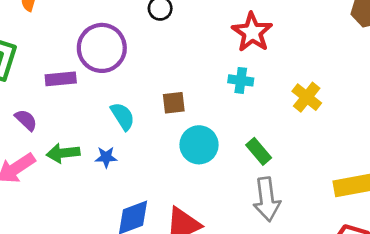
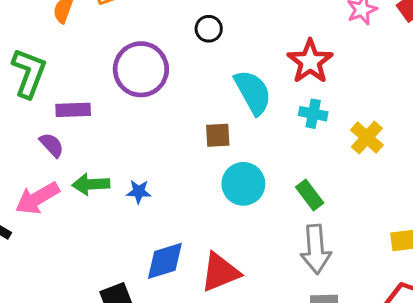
purple rectangle: (61, 79) -> (73, 110), moved
cyan cross: (241, 80) -> (313, 114), moved
cyan semicircle: (123, 116) -> (253, 92), moved, size x1.4

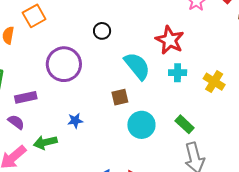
blue star: (139, 192) -> (75, 121), moved

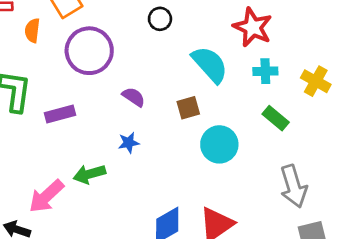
purple circle: (64, 64) -> (89, 51), moved
purple semicircle: (16, 122) -> (134, 97), moved
green rectangle: (185, 124) -> (276, 118), moved

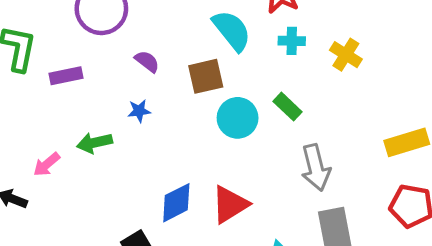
brown square: (188, 108) -> (206, 76), size x1.4
green rectangle: (276, 118) -> (288, 107), moved
pink arrow: (46, 196) -> (47, 164), size x0.7

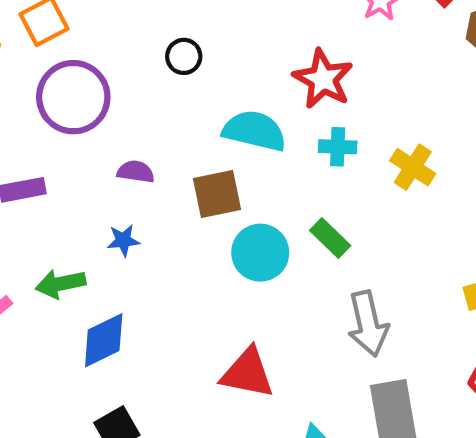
cyan semicircle: (232, 30) -> (254, 131), turned -39
purple semicircle: (147, 61) -> (136, 172), turned -30
blue diamond: (176, 203) -> (104, 340), moved
red triangle: (230, 204) -> (247, 373), turned 42

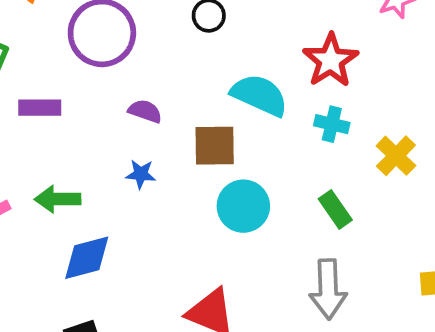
green rectangle: (330, 238) -> (335, 209), moved
blue star: (123, 240) -> (141, 174), moved

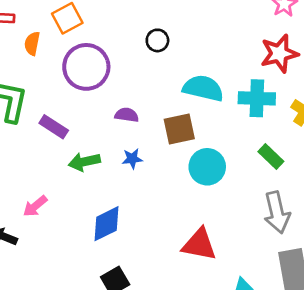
red star: (331, 60) -> (279, 54), moved, turned 30
purple rectangle: (40, 108) -> (54, 127), turned 44
cyan cross: (332, 124) -> (257, 98), size x1.5
green arrow: (58, 199) -> (84, 162), moved

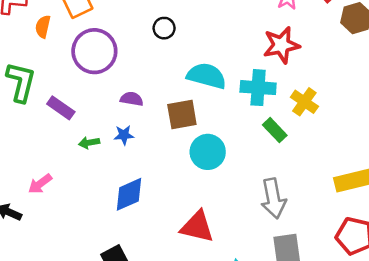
green rectangle: (271, 157) -> (275, 130), moved
blue star: (132, 159) -> (124, 135), moved
green arrow: (84, 162) -> (89, 143), size x0.7
blue diamond: (106, 224) -> (129, 194), moved

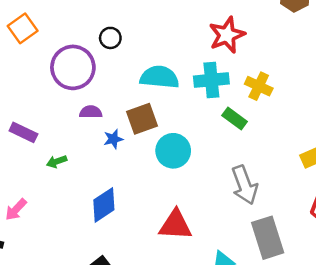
purple circle: (94, 51) -> (73, 67), moved
blue star: (124, 135) -> (113, 139), moved

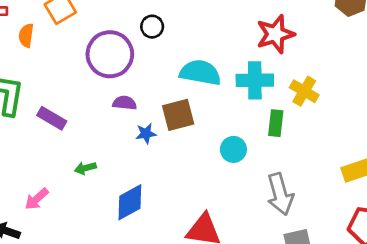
green rectangle: (235, 119) -> (276, 123), turned 55
cyan circle: (173, 151) -> (233, 149), moved, size x0.7
green arrow: (57, 161) -> (85, 168), moved

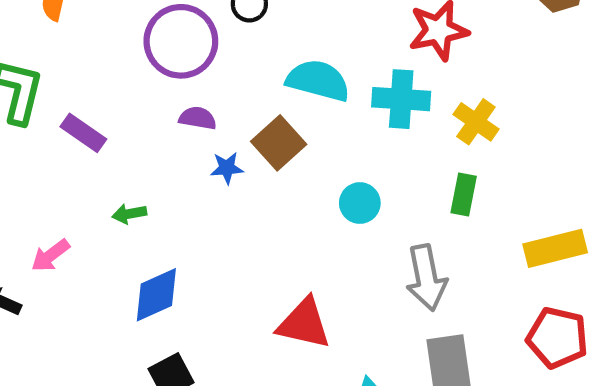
brown square: (178, 115) -> (279, 143), turned -32
green rectangle: (276, 123) -> (464, 195), moved
blue diamond: (130, 202) -> (156, 295), moved

